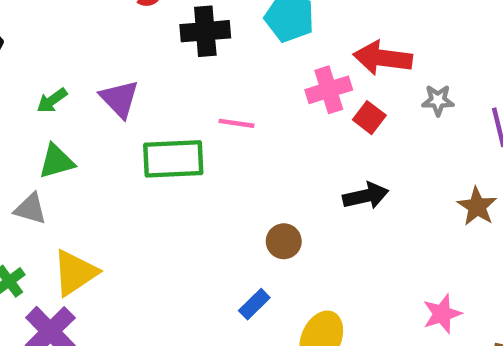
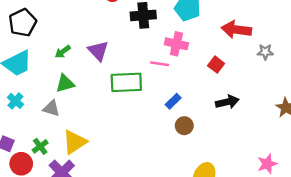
pink cross: (329, 90) -> (176, 44), moved, turned 30
red square: (369, 118) -> (216, 65), moved
blue rectangle: (254, 304) -> (173, 101), moved

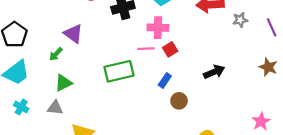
purple triangle: (98, 51) -> (73, 34), moved
red square: (216, 65) -> (170, 49), moved, turned 32

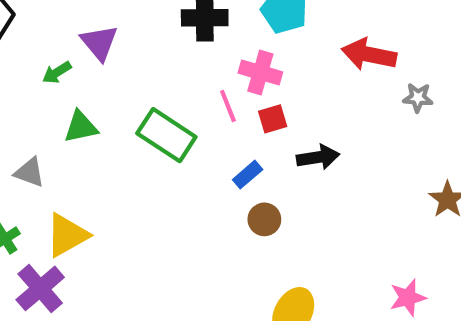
pink line: (146, 49) -> (228, 106), turned 56
green rectangle: (119, 71) -> (166, 135), turned 32
black arrow: (214, 72) -> (318, 157), moved
green triangle: (63, 83) -> (81, 127), moved

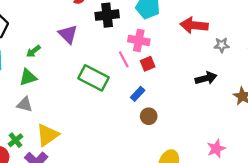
purple triangle: (99, 43) -> (68, 34), moved
green triangle: (81, 127) -> (28, 77), moved
black arrow: (318, 157) -> (206, 78), moved
pink star: (408, 298) -> (216, 149), moved

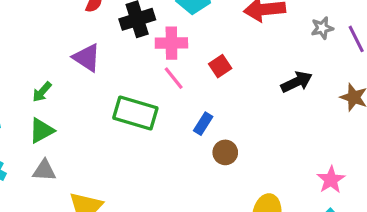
pink cross: (139, 40) -> (171, 43), moved
gray star: (222, 45) -> (322, 28), moved
red square: (148, 64) -> (220, 66), moved

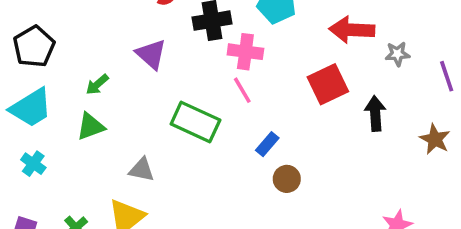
gray star: (322, 28) -> (398, 54), moved
red square: (220, 66) -> (328, 84), moved, size x1.6
black arrow: (297, 82) -> (375, 113), turned -76
gray triangle: (44, 170) -> (142, 170), moved

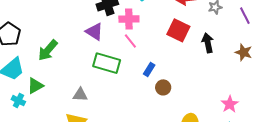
purple triangle: (151, 54) -> (94, 32), moved
green arrow: (97, 84) -> (48, 50), size x1.6
red square: (328, 84) -> (178, 30), turned -30
green triangle: (91, 126) -> (35, 86), moved

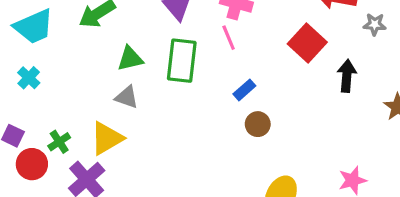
green rectangle: (107, 63) -> (182, 61), turned 64
green triangle: (35, 86) -> (130, 59), moved

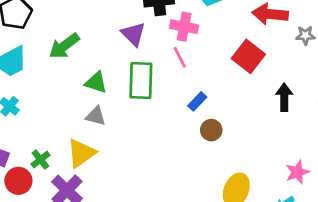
green triangle: (130, 59) -> (96, 82), turned 35
black arrow: (347, 76) -> (284, 97), moved

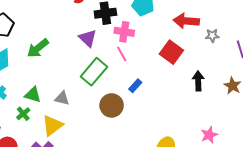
green rectangle: (141, 80) -> (94, 72), turned 40
green triangle: (96, 82) -> (33, 95), moved
brown circle: (211, 130) -> (112, 105), moved, size x1.5
green cross: (40, 160) -> (23, 114), moved

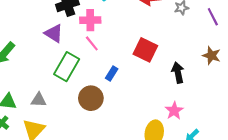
red square: (171, 52) -> (145, 50), moved
black arrow: (198, 81) -> (178, 73), moved
pink star: (209, 135) -> (174, 111), moved

